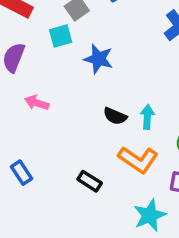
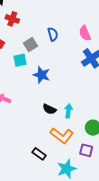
black rectangle: (90, 181) -> (39, 154), moved

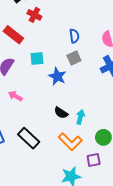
gray square: (30, 45) -> (74, 58), moved
purple square: (86, 150) -> (94, 160), turned -32
black rectangle: (39, 154) -> (29, 138), moved, size x1.5

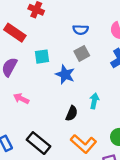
blue semicircle: (74, 36) -> (81, 30), turned 104
black semicircle: (61, 113) -> (72, 113), turned -96
cyan arrow: (80, 117) -> (94, 101), moved

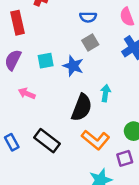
red rectangle: (15, 33) -> (18, 23), turned 45
cyan square: (42, 57) -> (46, 61), moved
black semicircle: (72, 113) -> (82, 108), size x1.6

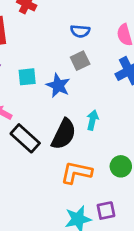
orange L-shape: (96, 140) -> (76, 173), turned 148
black rectangle: (47, 141) -> (25, 138), moved
purple square: (125, 158) -> (106, 211), moved

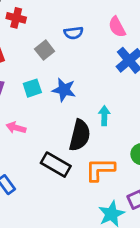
gray square: (80, 61) -> (45, 50), moved
black rectangle: (25, 138) -> (56, 165), moved

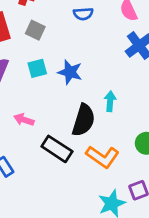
gray square: (45, 50) -> (35, 30), moved, turned -30
pink arrow: (16, 128) -> (24, 120), moved
orange L-shape: (100, 169) -> (102, 157), turned -148

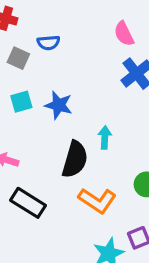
blue semicircle: (83, 14) -> (48, 43), moved
black rectangle: (57, 149) -> (28, 203), moved

